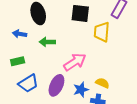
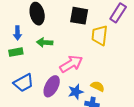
blue arrow: (20, 34) -> (17, 33), turned -104
green rectangle: (18, 61) -> (16, 52), moved

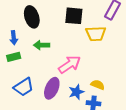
yellow trapezoid: (100, 35) -> (96, 34), turned -95

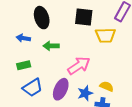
blue arrow: (14, 38) -> (23, 38), turned 104
green rectangle: (14, 57) -> (24, 65), moved

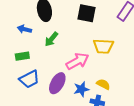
yellow trapezoid: (105, 35) -> (103, 46), moved
green arrow: (51, 46) -> (51, 39), turned -56

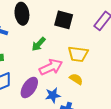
green arrow: (51, 39) -> (39, 44), moved
yellow semicircle: (103, 84) -> (76, 79), moved

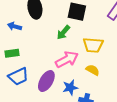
green arrow: (39, 44) -> (63, 32), moved

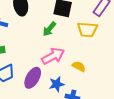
yellow trapezoid: (93, 45) -> (87, 30), moved

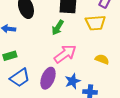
yellow semicircle: (79, 66) -> (102, 59), moved

